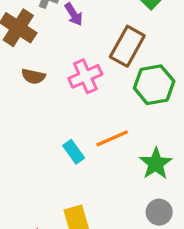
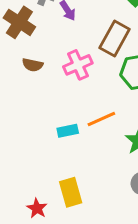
cyan rectangle: (74, 152) -> (68, 131), turned -66

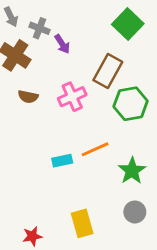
yellow rectangle: (71, 192) -> (82, 223), moved
red star: (37, 208) -> (32, 236), turned 30

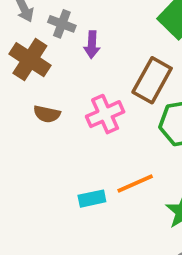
purple arrow: (62, 44) -> (92, 45), turned 36

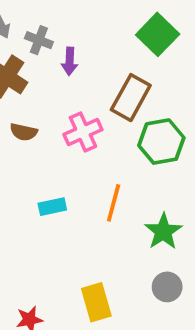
orange line: (135, 184) -> (114, 203), turned -51
cyan rectangle: (92, 199) -> (52, 207), moved

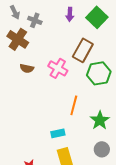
purple arrow: (70, 61) -> (70, 14), moved
pink cross: (83, 132) -> (58, 68), turned -36
cyan rectangle: (52, 207) -> (58, 133), moved

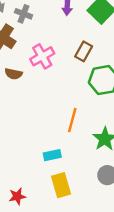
brown rectangle: (83, 50) -> (84, 51), size x0.7
pink cross: (58, 68) -> (42, 56), moved, turned 30

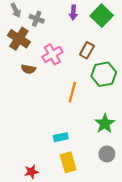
orange line: (72, 120) -> (72, 92), moved

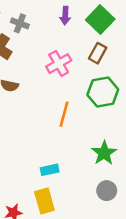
brown rectangle: (87, 50) -> (98, 53), moved
pink cross: (52, 54) -> (59, 64), moved
yellow rectangle: (68, 162) -> (44, 201), moved

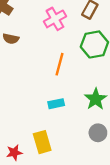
cyan rectangle: (50, 170) -> (56, 104), moved

